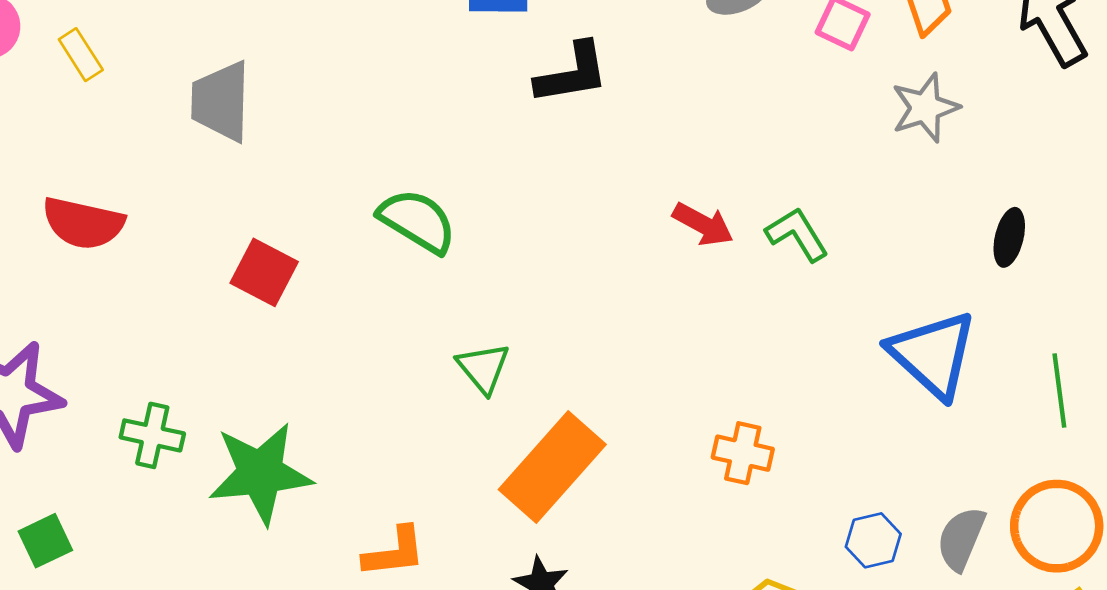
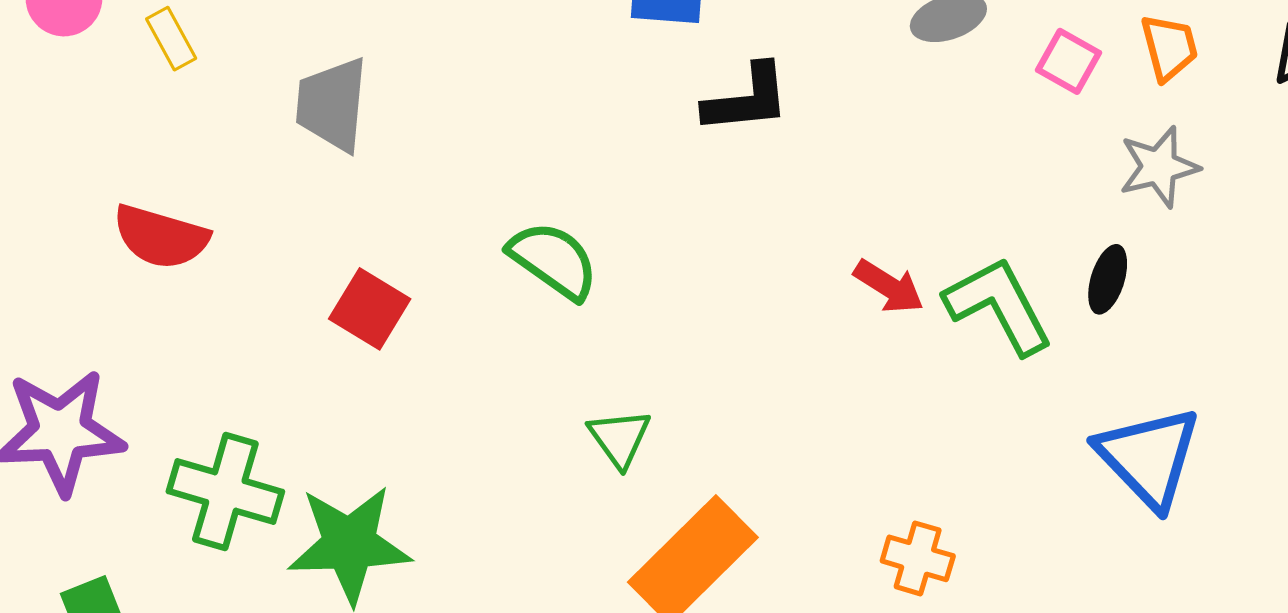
green L-shape: (797, 234) -> (999, 306), size x1.5
black ellipse: (1009, 237) -> (1108, 279), moved
green cross: (152, 435) -> (225, 492), size x1.5

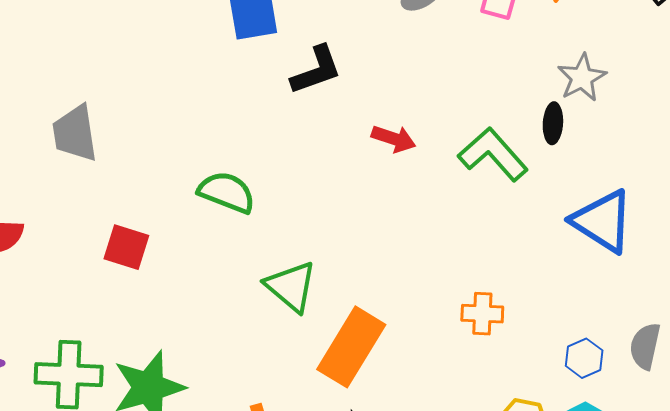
gray star: (1159, 167) -> (582, 78), moved
red arrow: (889, 286) -> (394, 139), moved
green triangle: (620, 438) -> (291, 286), size x1.4

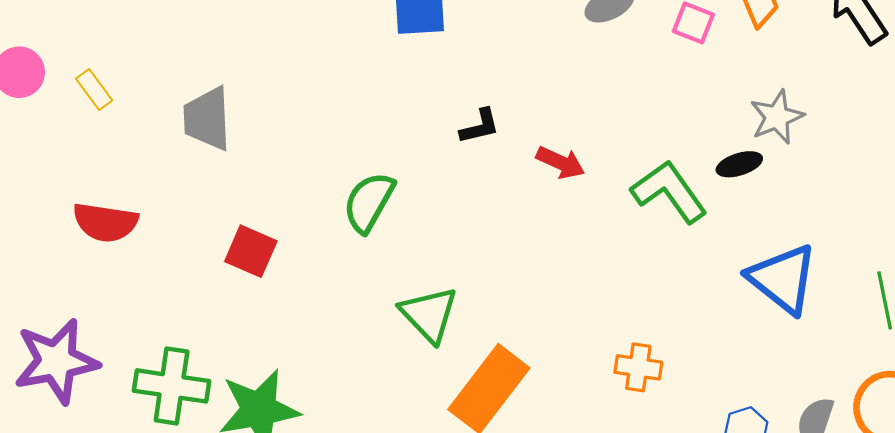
black L-shape: (316, 70) -> (480, 126), moved, size x0.7
black ellipse: (553, 123) -> (739, 164), turned 63
green semicircle: (227, 192) -> (369, 202), turned -88

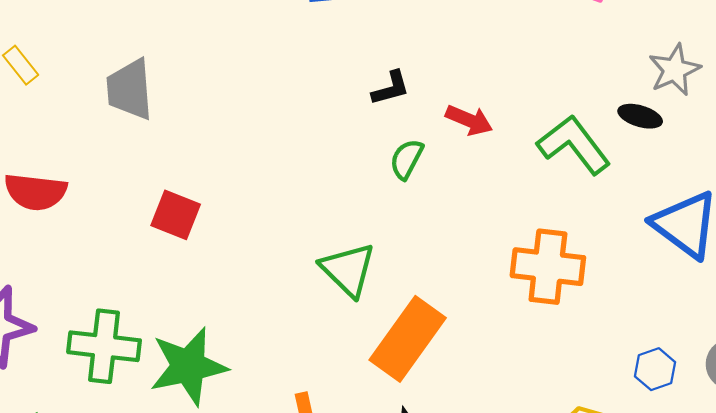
black ellipse: (739, 164) -> (640, 116), turned 36
green semicircle: (369, 202) -> (406, 159), moved, size x0.7
orange cross: (638, 367) -> (548, 267), moved, size x1.6

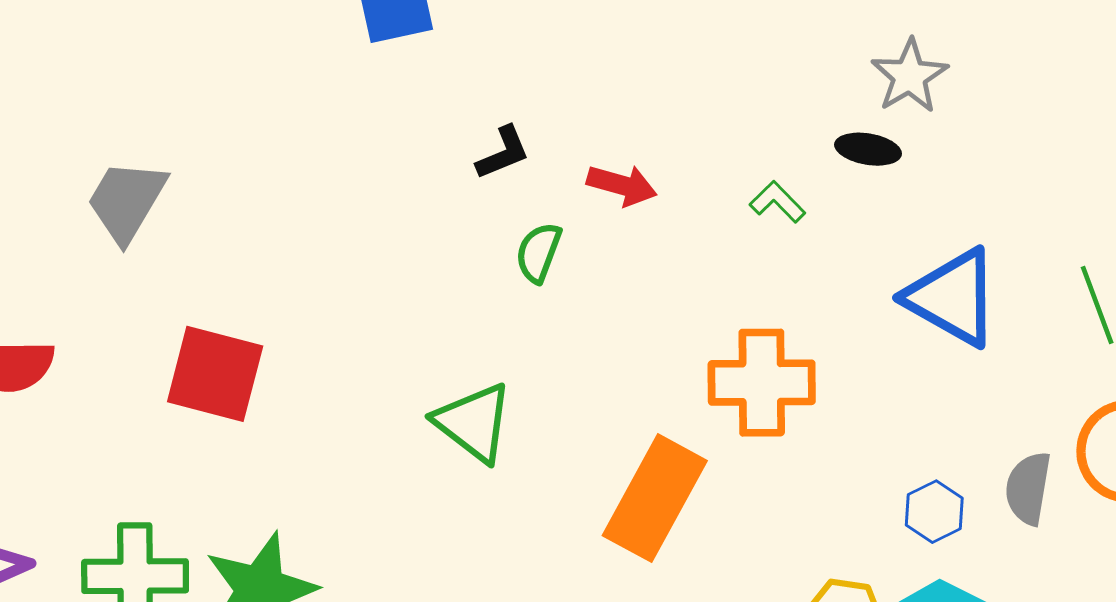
gray trapezoid: (130, 89) -> (127, 201), turned 42
green L-shape: (574, 145) -> (777, 202), size x0.5
red square: (176, 215) -> (215, 374), size x1.4
orange rectangle: (408, 339) -> (655, 498), moved

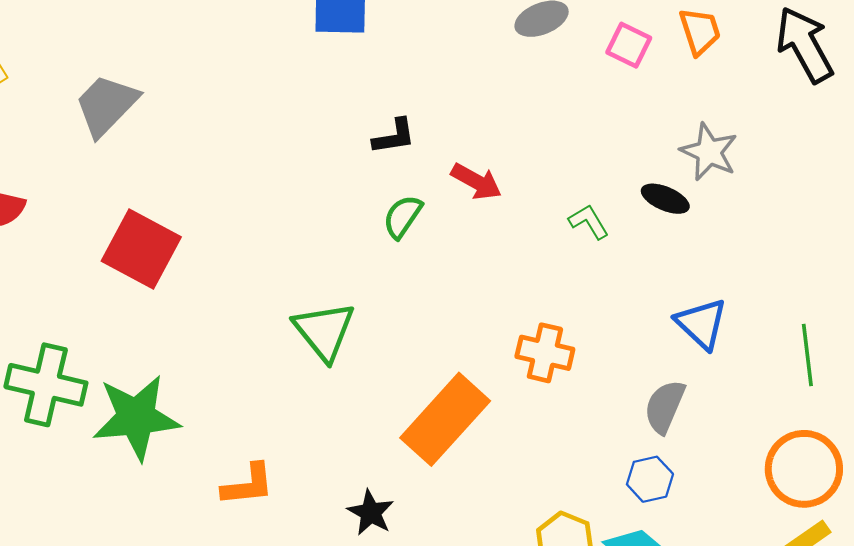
gray star: (910, 76) -> (709, 152), turned -30
blue triangle: (952, 297) -> (701, 324), size x0.7
orange cross: (762, 383) -> (545, 353), size x0.7
gray semicircle: (1028, 488) -> (665, 407), moved

